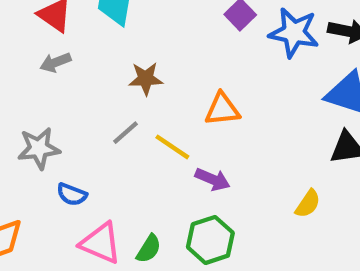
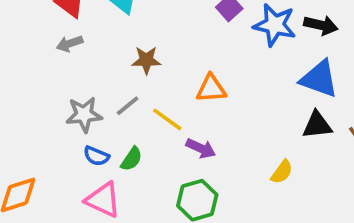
gray star: (39, 148) -> (84, 114), moved
blue semicircle: (72, 194) -> (96, 156), moved
green semicircle: (149, 249) -> (132, 159), moved

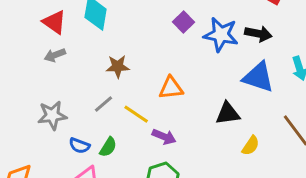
gray star: (84, 114) -> (52, 115), moved
black triangle: (317, 125) -> (228, 113), moved
yellow semicircle: (282, 172) -> (251, 146), moved

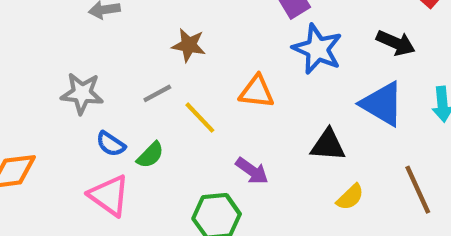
blue star: (221, 35) -> (317, 49), moved
purple arrow: (164, 137) -> (252, 171), moved

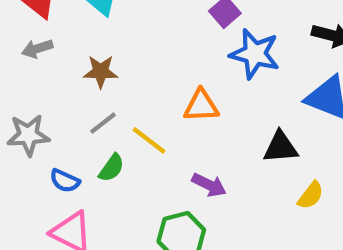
brown star: (189, 45) -> (101, 72), moved
green semicircle: (150, 155) -> (111, 168), moved

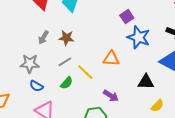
gray arrow: (37, 49) -> (43, 37), moved, turned -48
blue semicircle: (65, 181) -> (36, 86), moved

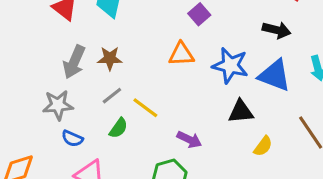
gray arrow: (43, 37) -> (74, 62), size x1.5
blue star: (139, 37) -> (230, 65), moved
orange triangle: (111, 59) -> (181, 54), moved

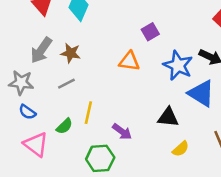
blue star: (230, 65) -> (178, 65), moved
yellow line: (145, 108) -> (88, 113), moved, turned 55
green semicircle: (118, 128) -> (64, 126), moved

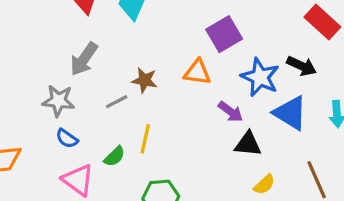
purple square: (150, 32) -> (224, 34), size x1.5
brown star: (71, 53) -> (145, 80), moved
purple arrow: (122, 132) -> (231, 112), moved

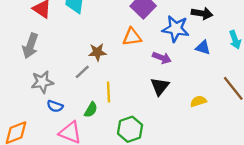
gray arrow: (84, 59) -> (30, 46), moved
blue triangle: (290, 113) -> (203, 48), size x0.6
black triangle: (248, 144) -> (160, 86), moved, turned -42
yellow semicircle: (264, 185) -> (198, 101), turned -140

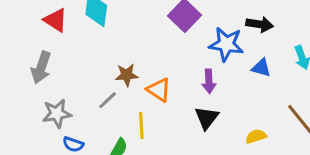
orange triangle: (132, 37) -> (159, 90), moved, turned 42
purple arrow: (162, 58) -> (209, 81), turned 66

